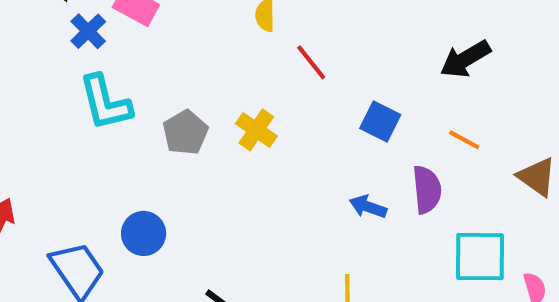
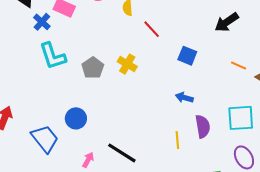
orange line: (464, 140) -> (239, 66), moved
purple semicircle: (427, 190) -> (203, 126), moved

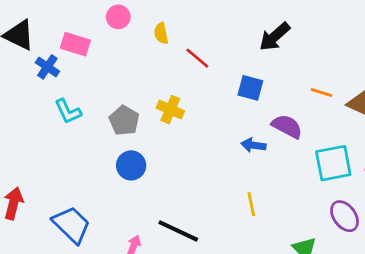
black arrow: (227, 22) -> (275, 37), moved
cyan L-shape: (53, 56) -> (68, 111), size x0.7
blue circle: (76, 118) -> (131, 165), moved
purple semicircle: (203, 126) -> (287, 126), moved, turned -45

